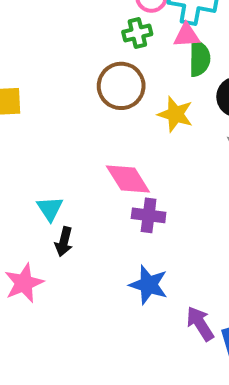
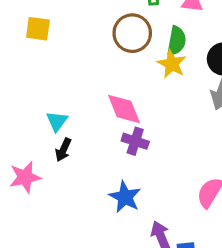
green semicircle: (200, 58) -> (177, 41), moved

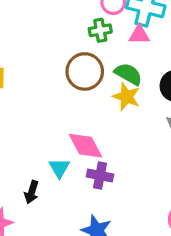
green semicircle: (177, 41) -> (128, 74), turned -64
cyan triangle: (57, 121) -> (59, 168), moved

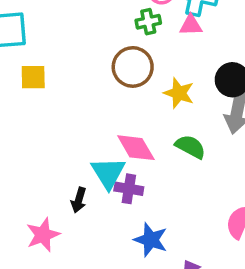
green semicircle: (128, 74) -> (190, 147), moved
cyan triangle: (59, 168) -> (108, 173), size x1.5
purple cross: (100, 175) -> (129, 189), moved

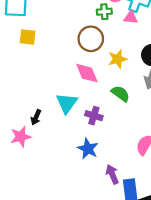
yellow star: (179, 93) -> (118, 59), turned 30
pink diamond: (136, 148) -> (87, 73), moved
purple cross: (129, 189) -> (94, 116), moved
black arrow: (79, 200) -> (36, 117), moved

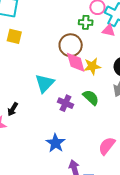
pink diamond: (87, 73) -> (76, 62), moved
cyan triangle: (67, 103) -> (45, 83), moved
purple cross: (94, 116) -> (66, 103), moved

